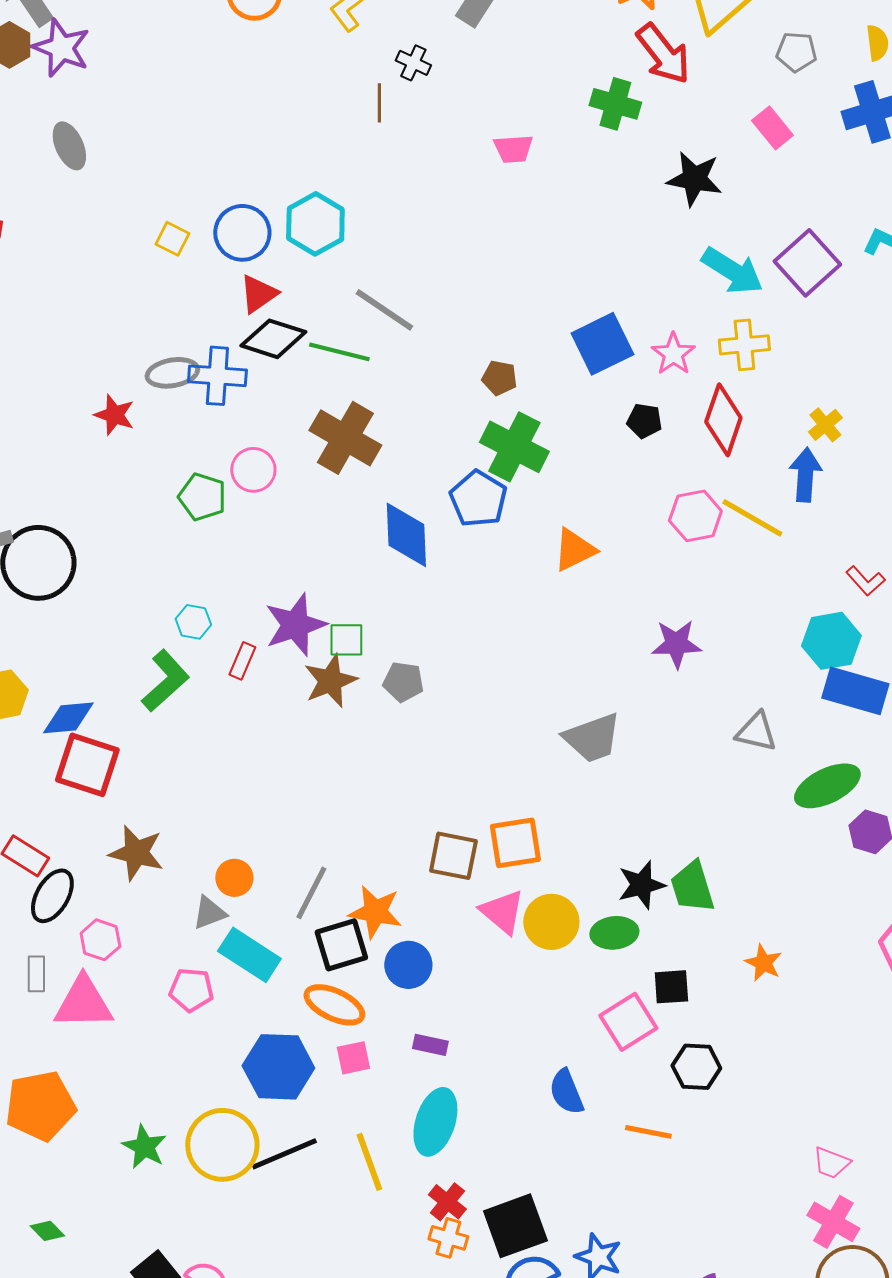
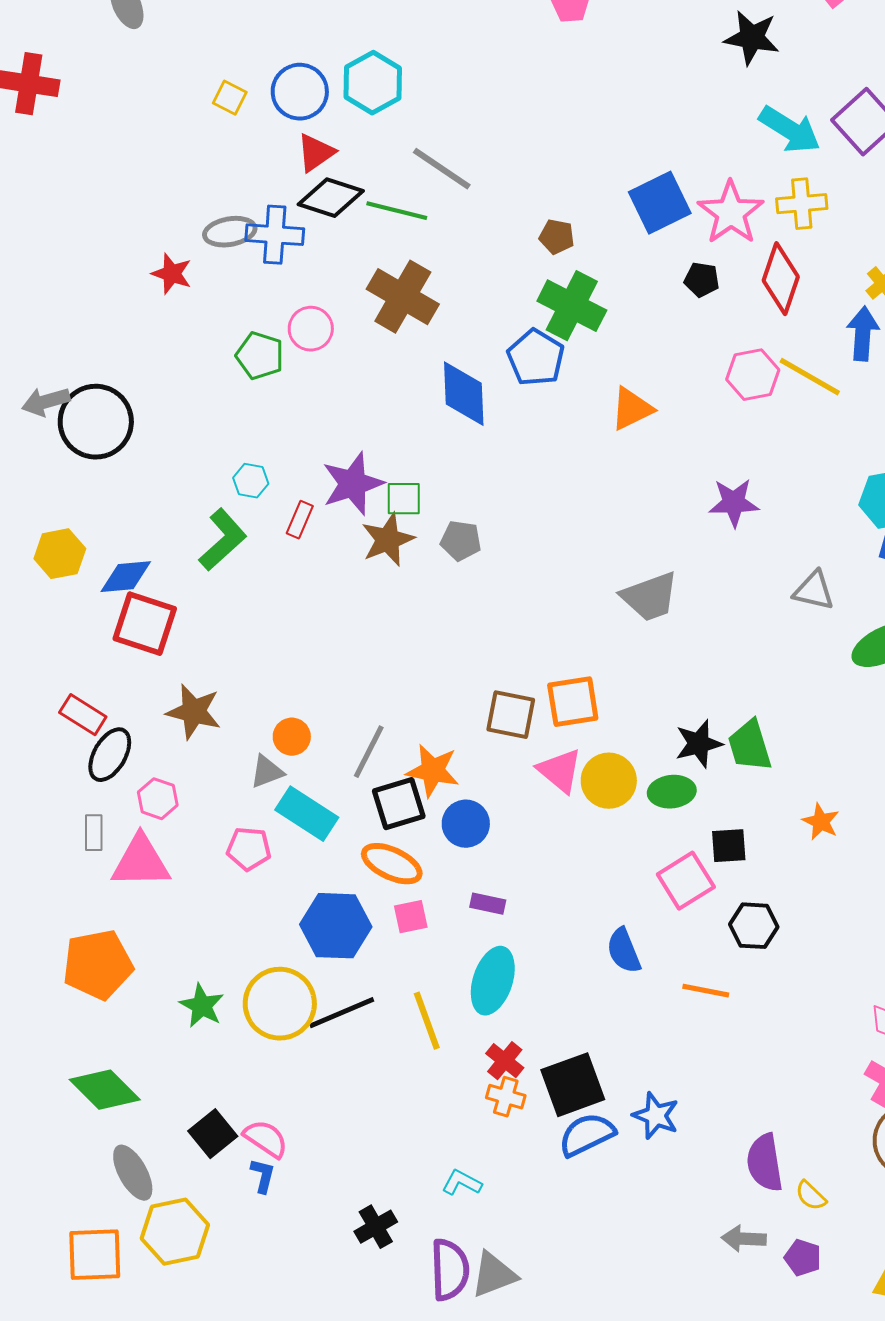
pink star: (673, 354) -> (731, 213), size x1.5
green diamond: (47, 1231) -> (105, 1090), size x2.0

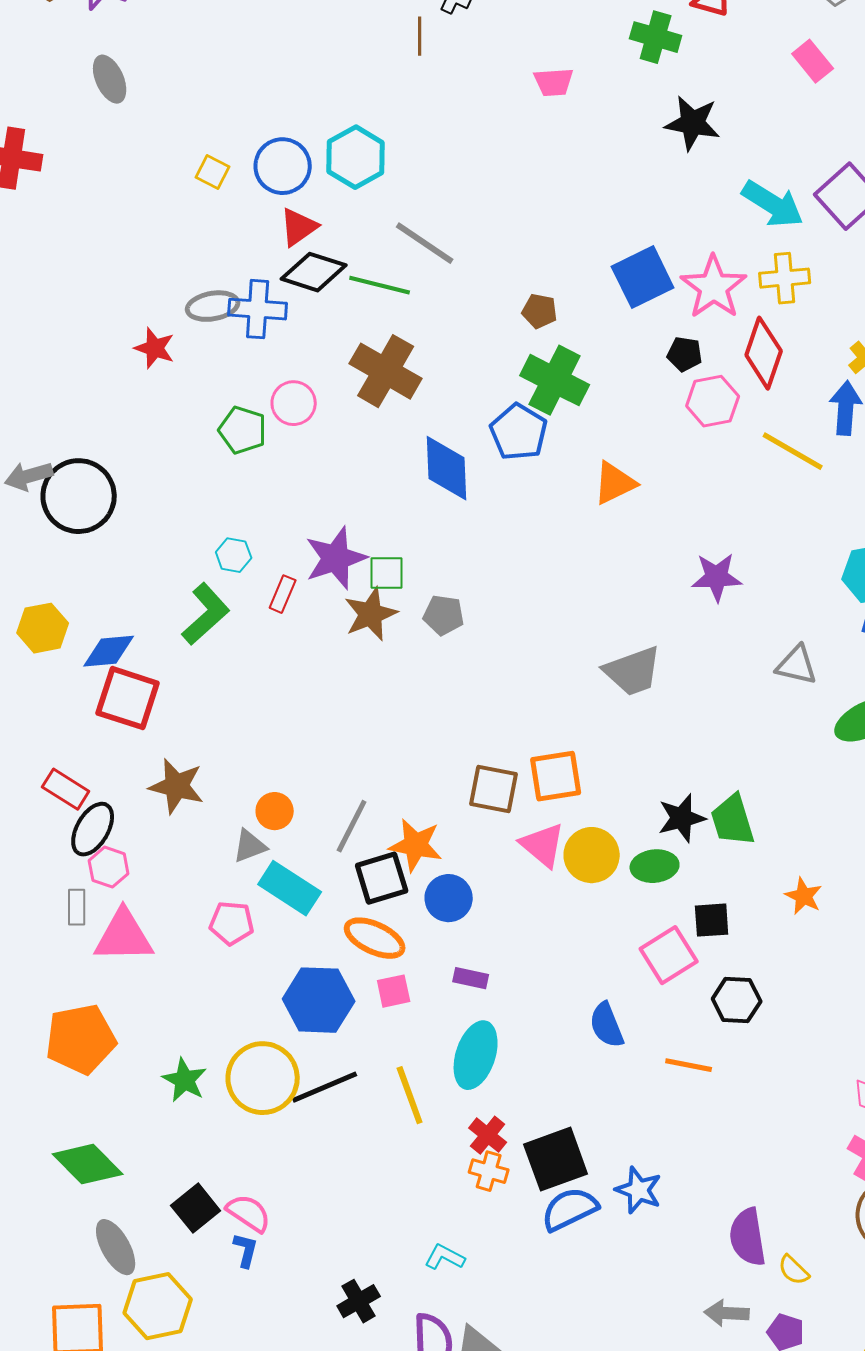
black star: (752, 38) -> (693, 123), moved
pink hexagon: (753, 375) -> (713, 401), moved
pink hexagon: (158, 799) -> (109, 867), moved

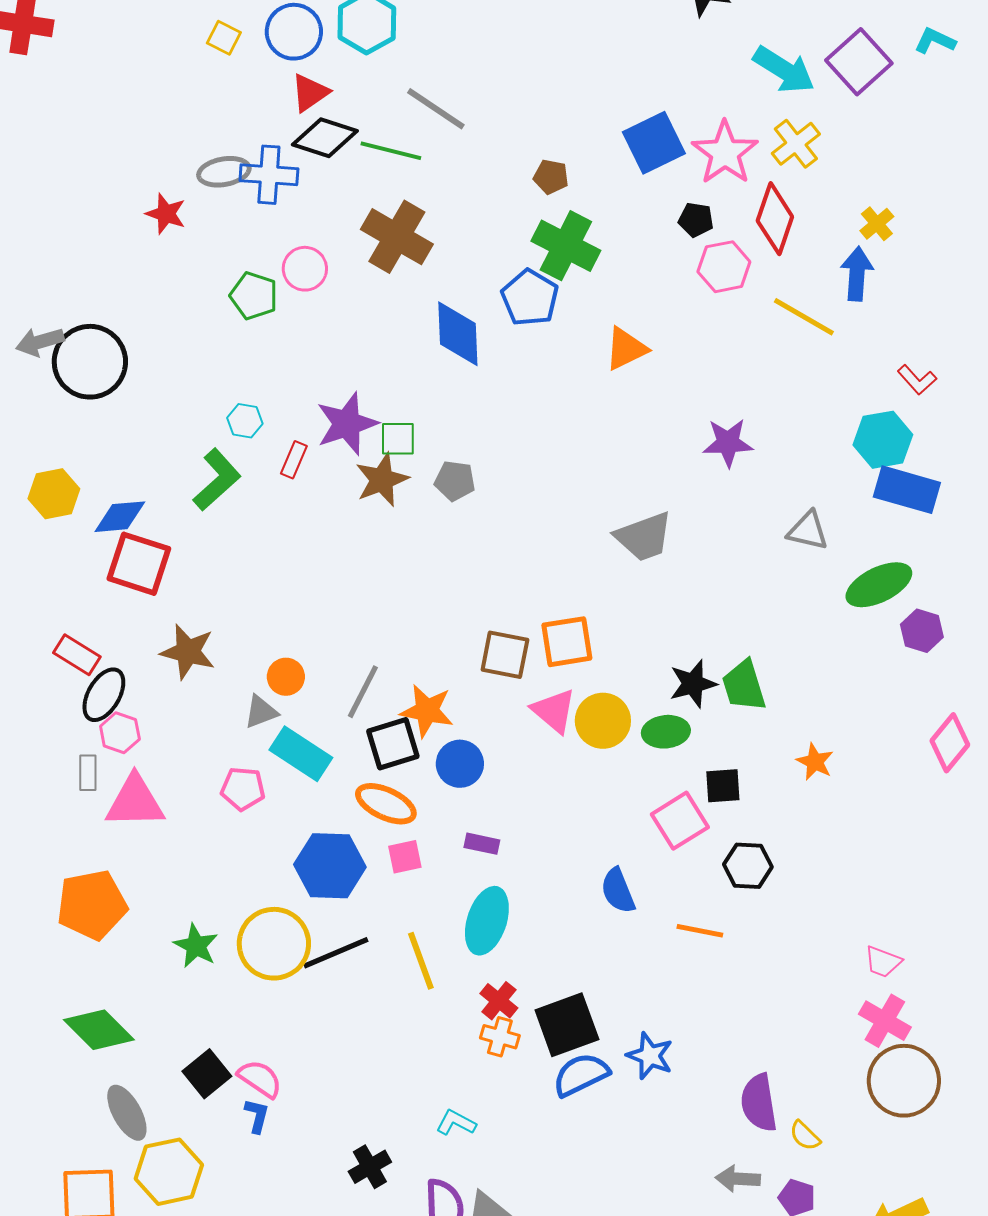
yellow cross: (785, 278) -> (796, 144), turned -33

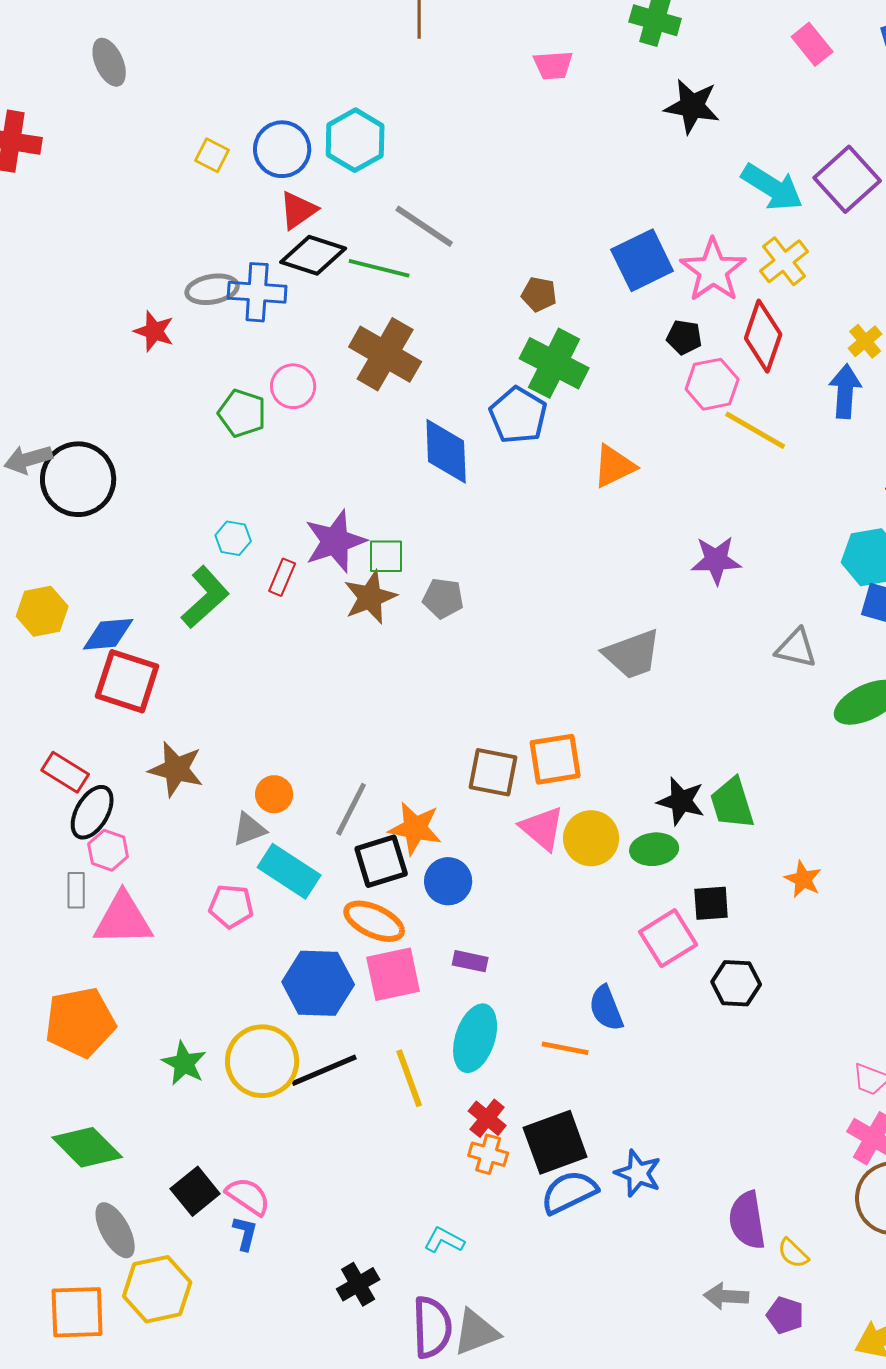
yellow line: (804, 317) -> (755, 430), moved
black star: (693, 684) -> (681, 801), turned 30
pink square: (405, 857) -> (393, 974), size x1.6
orange line: (700, 931) -> (565, 1048), moved

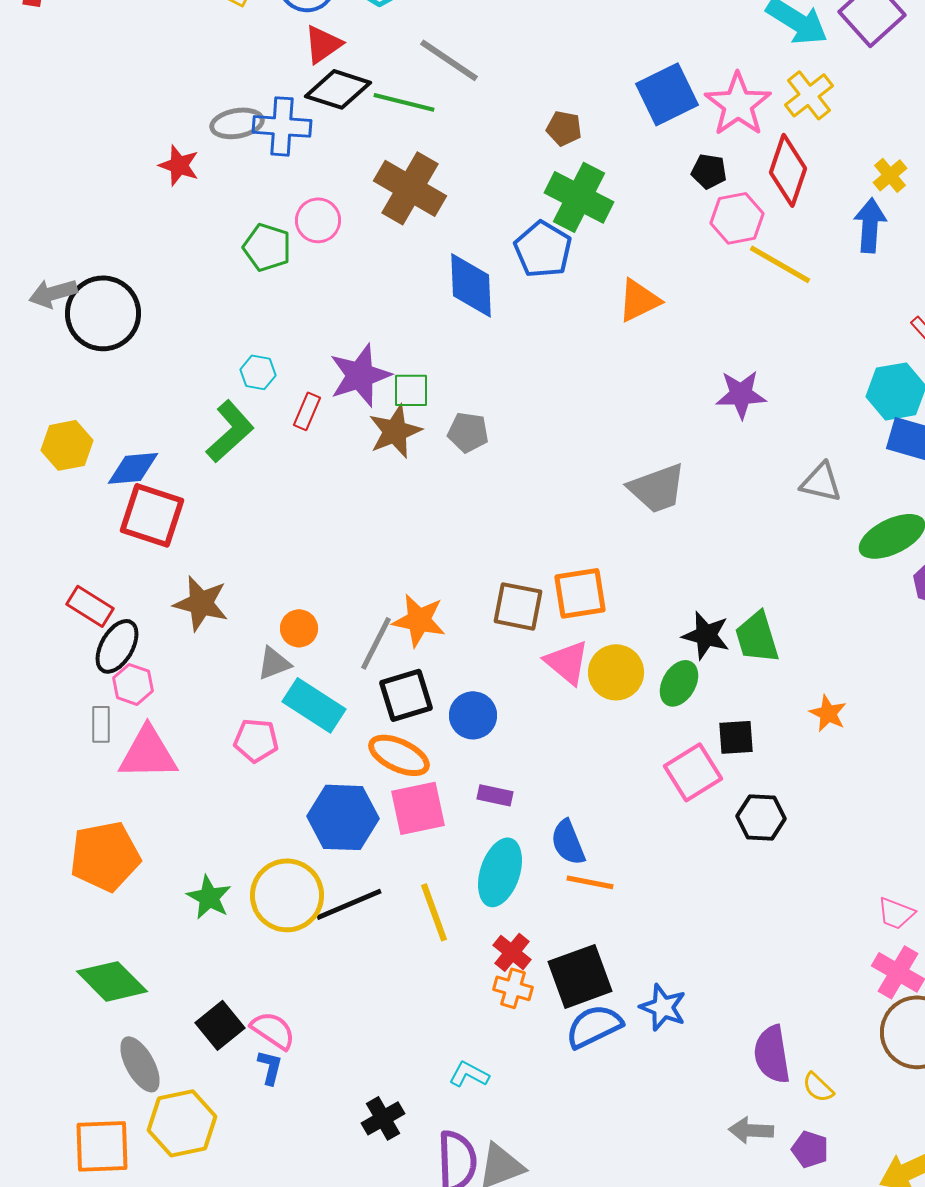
orange star: (415, 828) -> (419, 620), moved
green ellipse: (654, 849) -> (679, 683), turned -54
blue semicircle: (606, 1008) -> (568, 842), moved

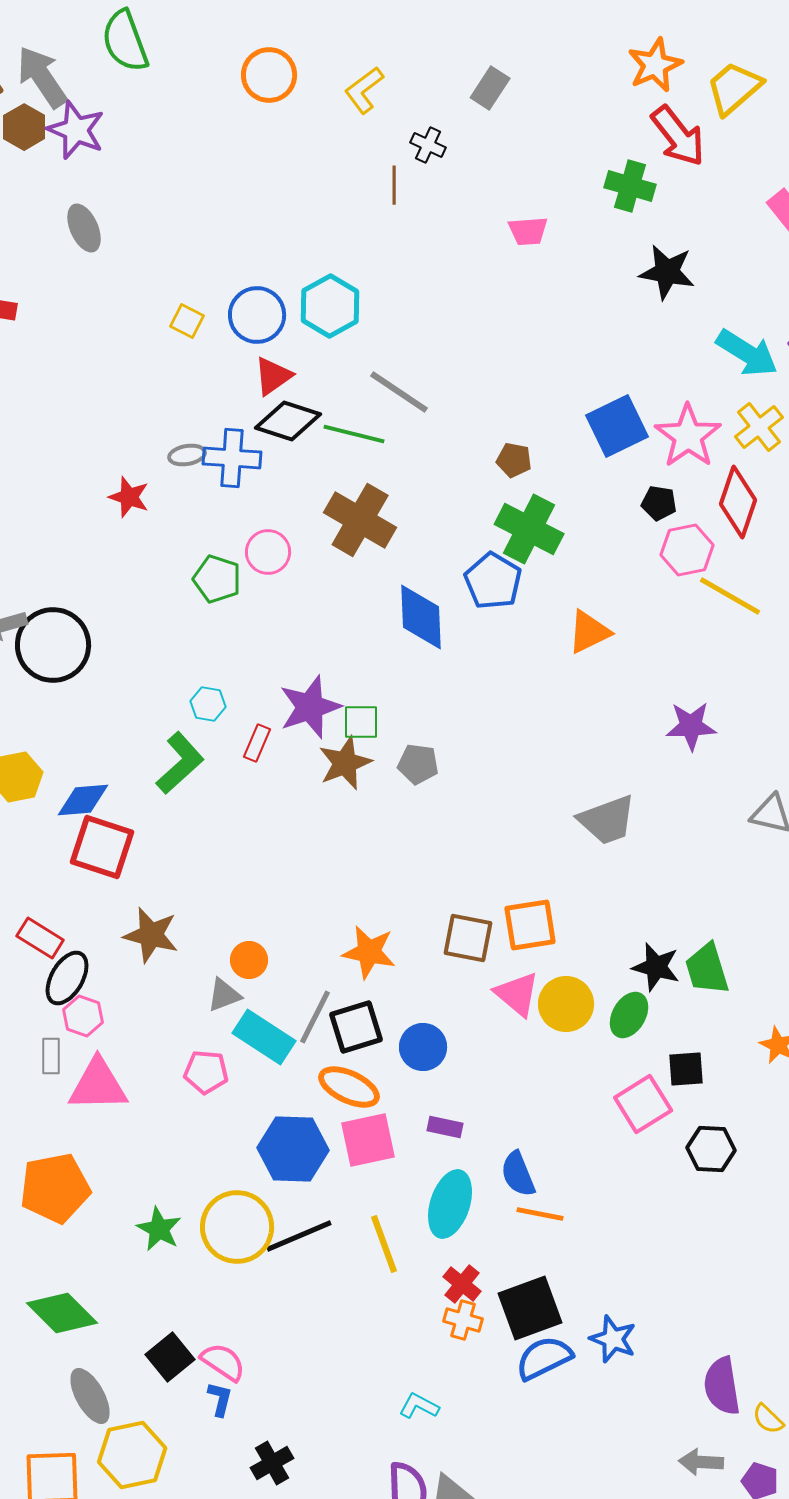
gray ellipse: (237, 123) -> (187, 455), size x0.7
gray line: (376, 643) -> (315, 1017), moved
black cross: (383, 1118) -> (272, 1463), moved

